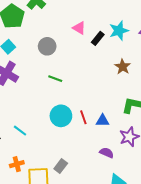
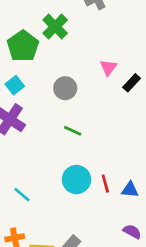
pink triangle: (79, 28) -> (108, 67), turned 32

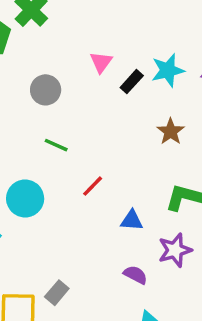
cyan circle: (76, 180) -> (25, 198), moved
red line: (105, 184) -> (93, 186), moved, turned 60

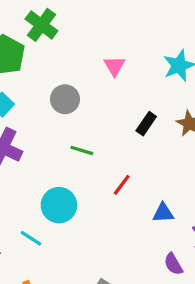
black rectangle: (132, 82) -> (146, 124), moved
purple semicircle: (135, 275) -> (173, 264), turned -140

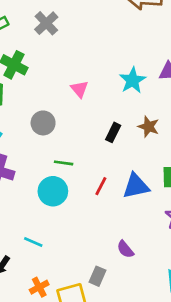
cyan circle: (59, 205) -> (53, 191), moved
blue triangle: (163, 213) -> (136, 186), moved, size x1.5
purple semicircle: (173, 264) -> (125, 249), moved

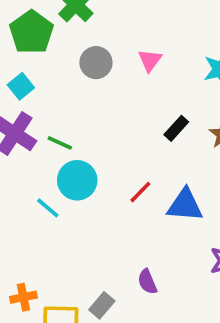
gray circle: (43, 123) -> (96, 63), moved
green line: (64, 163) -> (60, 143), moved
cyan line: (33, 242) -> (48, 208), moved

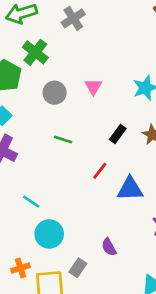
green line: (60, 143) -> (63, 140), moved
cyan circle: (77, 180) -> (49, 234), moved
red line: (140, 192) -> (100, 171), moved

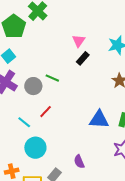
gray circle: (55, 93) -> (33, 86), moved
black rectangle: (118, 134) -> (83, 58), moved
red line: (100, 171) -> (46, 112), moved

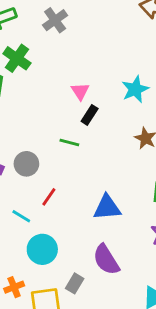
green line: (52, 78) -> (69, 142), moved
blue triangle: (99, 120) -> (107, 207), moved
purple semicircle: (79, 162) -> (106, 260), size x1.6

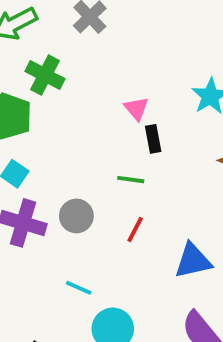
black rectangle: (90, 115) -> (153, 139), turned -36
red line: (49, 197) -> (135, 230), moved

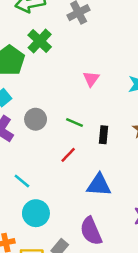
black rectangle: (153, 139) -> (104, 135), moved
gray circle: (76, 216) -> (36, 119), moved

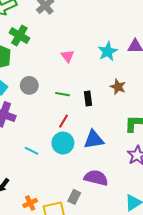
gray circle: (36, 119) -> (29, 85), moved
cyan circle: (36, 213) -> (63, 143), moved
purple semicircle: (91, 231) -> (96, 178), turned 140

